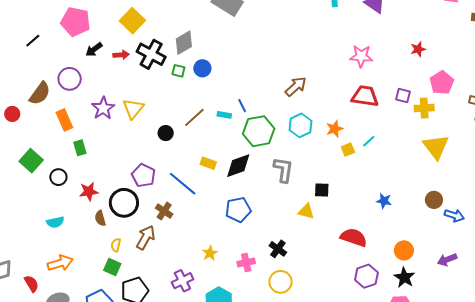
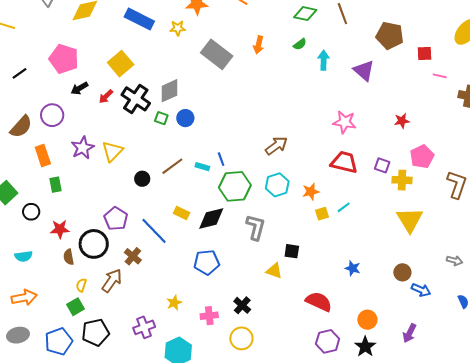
red arrow: (121, 55) -> (106, 96), turned 133
purple arrow: (447, 260) -> (409, 333), turned -48
green square: (112, 267) -> (76, 307), turned 30

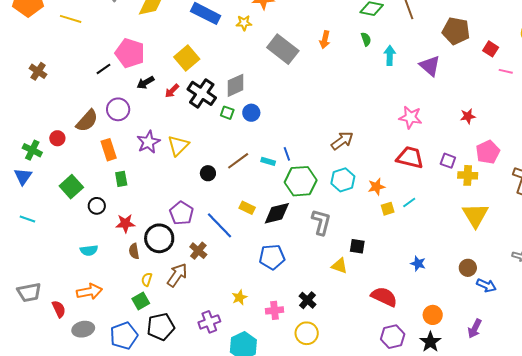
green semicircle: (300, 44) -> (366, 39), turned -72
red square: (424, 53) -> (491, 49), turned 35
black line: (19, 73) -> (103, 69), moved

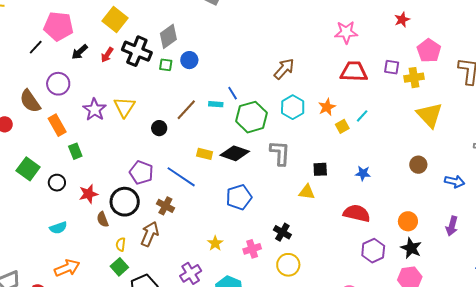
brown semicircle: (87, 121) -> (30, 101), turned 115
black diamond: (277, 213) -> (235, 153), turned 44
blue star: (418, 264) -> (363, 173), moved
brown circle: (468, 268) -> (418, 165), moved

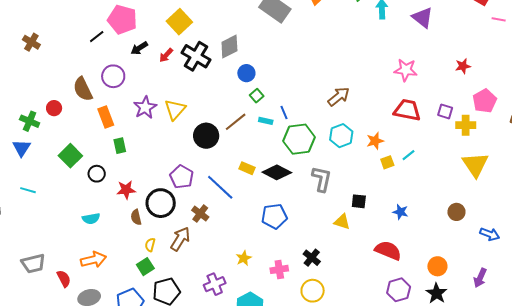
green square: (166, 65) -> (257, 96), moved, turned 32
black circle: (159, 128) -> (206, 136), size x1.6

